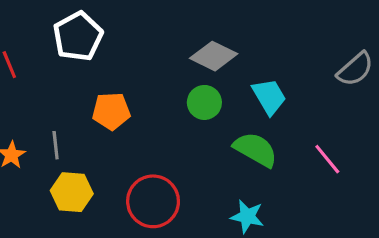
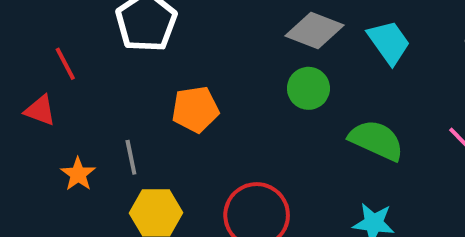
cyan trapezoid: (269, 97) -> (389, 42), moved

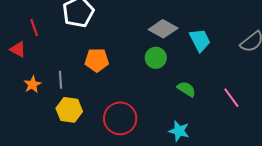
green semicircle: (376, 140) -> (186, 89), size x0.7

